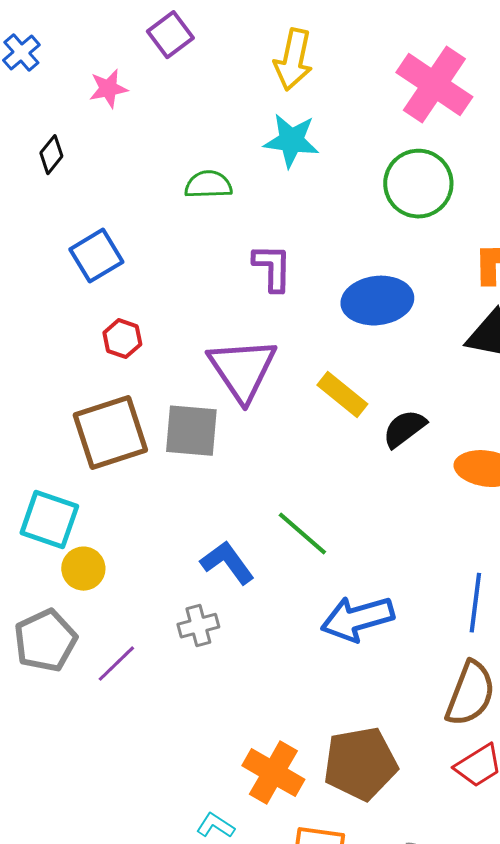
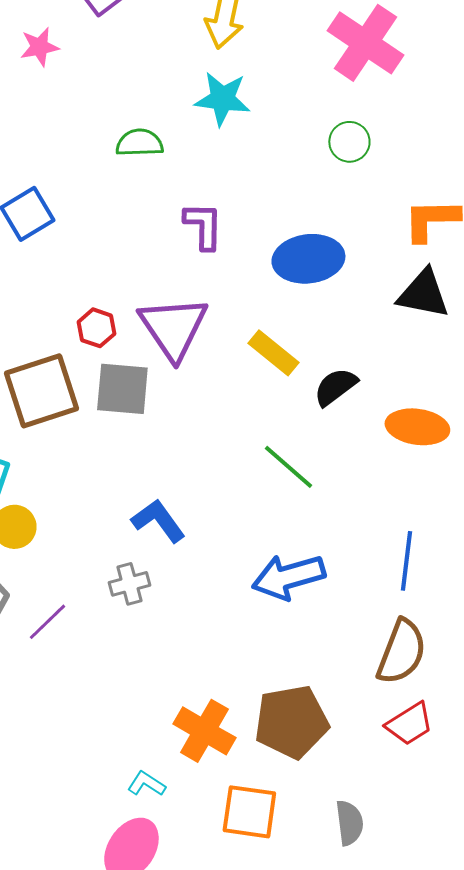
green circle: (418, 184) -> (349, 142), size x0.6
red hexagon: (122, 339) -> (96, 328), moved
green line: (302, 534) -> (288, 467), moved

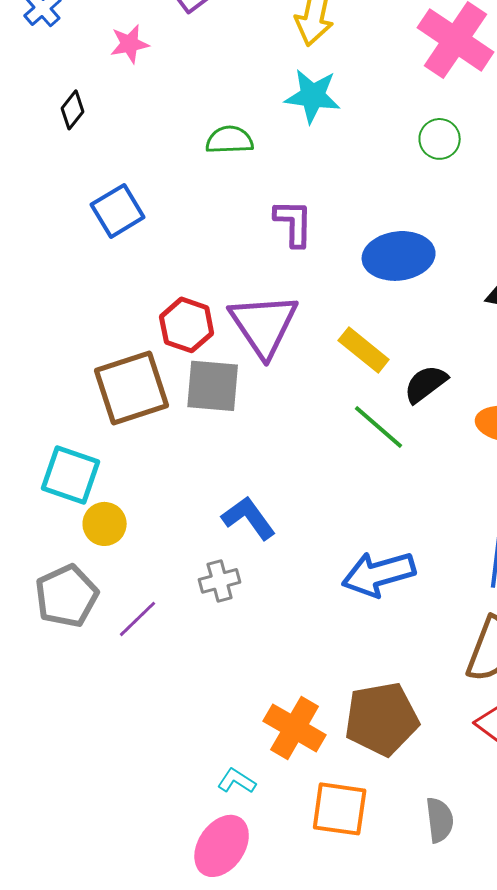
red hexagon: (96, 328) -> (187, 325), size x1.4
green line: (288, 467) -> (379, 427), moved

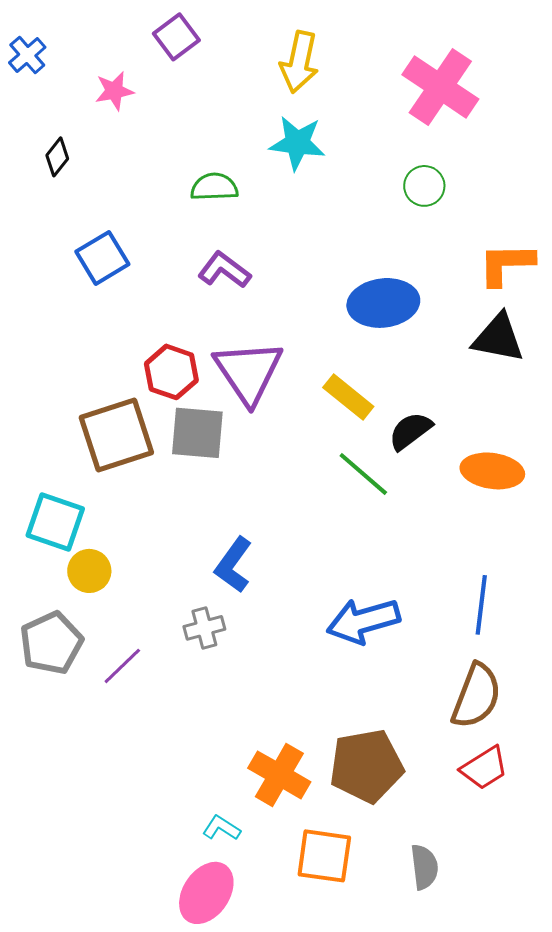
purple L-shape: (294, 223) -> (224, 270), moved, turned -54
blue L-shape: (249, 518) -> (233, 565), turned -108

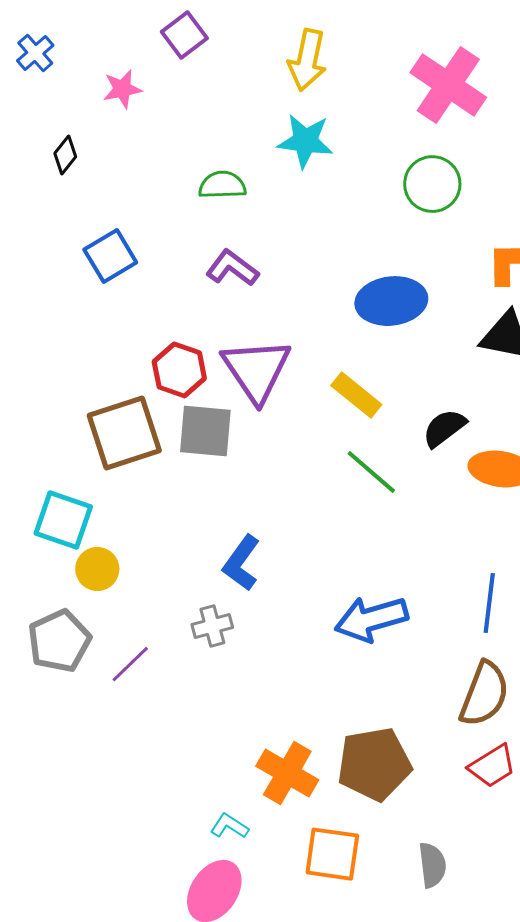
green circle: (424, 186) -> (432, 184), size x1.4
black semicircle: (410, 431) -> (444, 428), moved

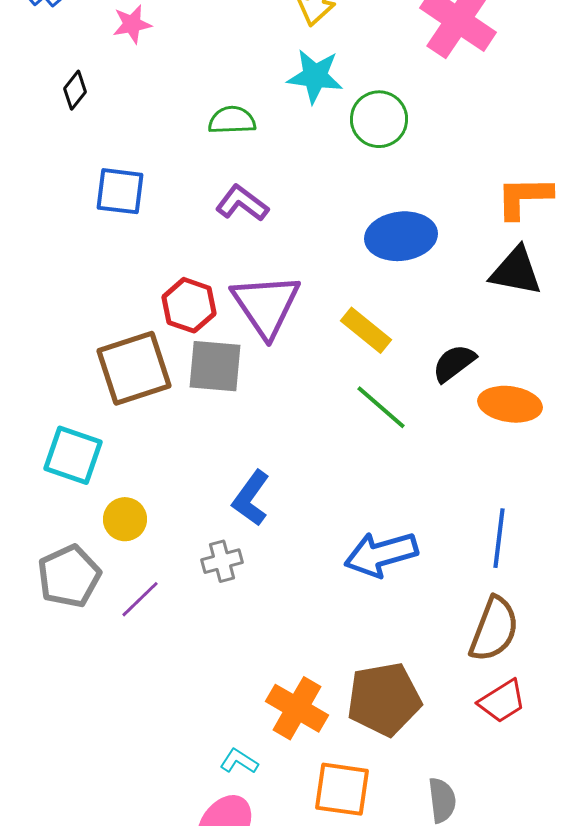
green circle: (432, 184) -> (379, 119), moved
blue square: (110, 256) -> (120, 191), turned 38
yellow circle: (97, 569) -> (125, 519), moved

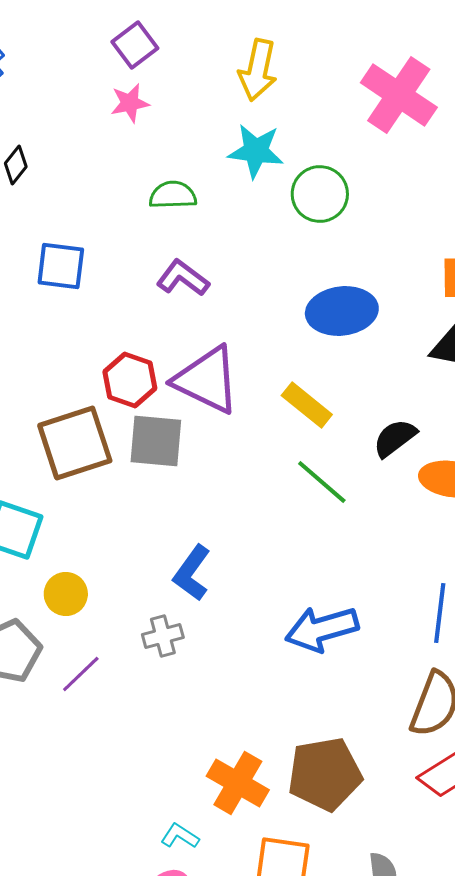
pink star: (132, 24) -> (130, 103), moved
purple triangle: (266, 305) -> (207, 380), turned -30

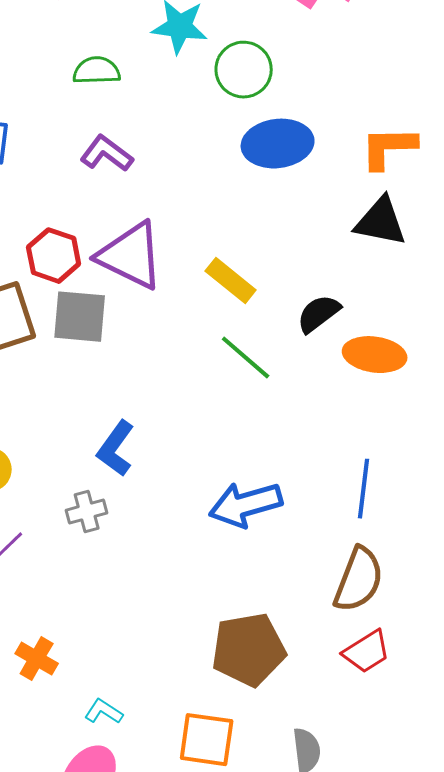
blue ellipse: (342, 311) -> (278, 144), moved
orange cross: (238, 783) -> (37, 659), moved, size x0.7

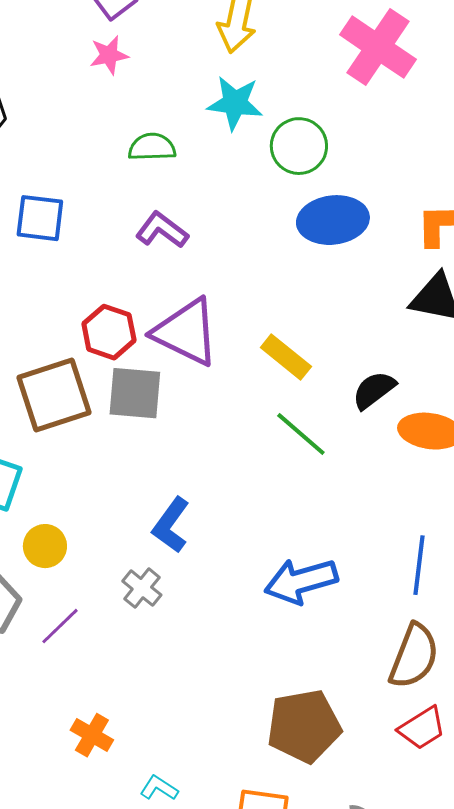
gray cross: (87, 512) -> (142, 588), turned -36

